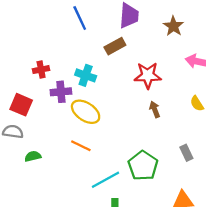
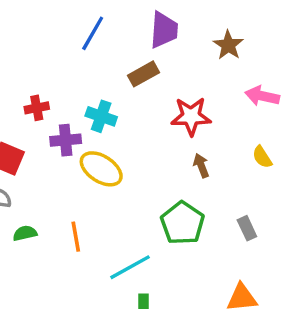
blue line: (80, 18) -> (93, 33), turned 55
orange line: (81, 146) -> (76, 237), moved, turned 54
green pentagon: (143, 166) -> (183, 223), moved

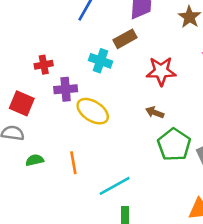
cyan cross: (101, 116) -> (100, 61), moved
brown arrow: (201, 165) -> (155, 112), moved, turned -48
green pentagon: (183, 223) -> (174, 145), moved

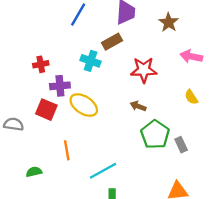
red square: (22, 103) -> (46, 110), moved
green semicircle: (35, 160) -> (34, 172), moved

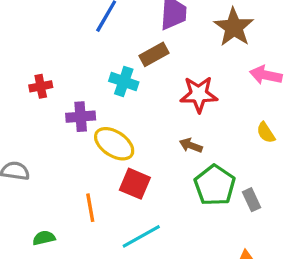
brown star: (169, 22) -> (234, 27), size x1.4
red cross: (41, 64) -> (41, 86), moved
red square: (46, 110) -> (135, 184), moved

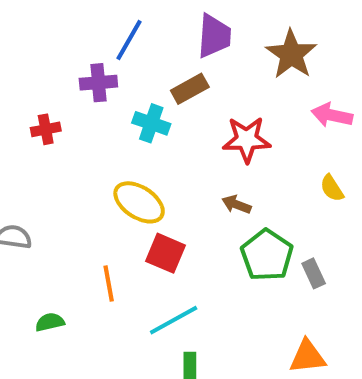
purple cross: (81, 117) -> (98, 83), moved

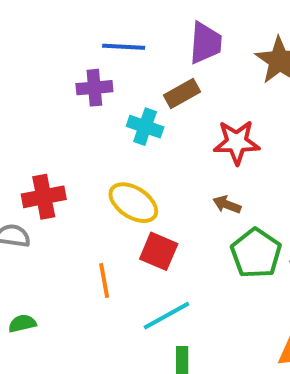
blue line: (129, 40) -> (124, 47), turned 63
red cross: (46, 129) -> (44, 197), moved, size x1.5
green semicircle: (50, 322) -> (22, 323), moved

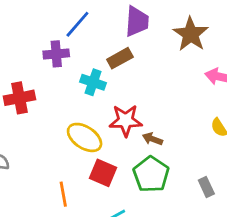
blue line: (124, 47) -> (77, 24), turned -52
red star: (237, 142) -> (126, 120), moved
red cross: (44, 197) -> (19, 98), moved
green pentagon: (256, 253) -> (151, 174), moved

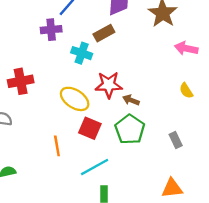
red cross: (19, 98) -> (21, 81), moved

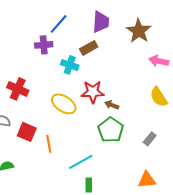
red cross: (21, 81) -> (18, 89), turned 35
yellow semicircle: (186, 91) -> (159, 97), size x1.5
red square: (90, 128) -> (27, 132), moved
gray rectangle: (176, 140) -> (150, 139), turned 64

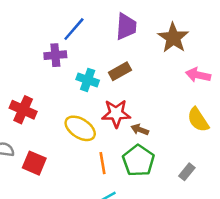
brown rectangle: (89, 48) -> (120, 71), moved
orange line: (49, 144) -> (103, 163), moved

